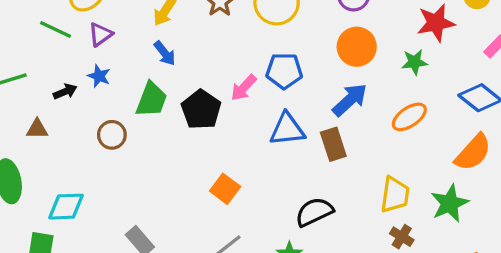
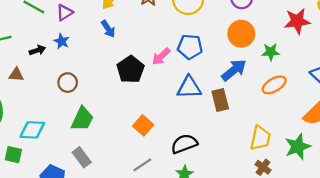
green star: (415, 62) -> (271, 52), moved
green trapezoid: (151, 100) -> (82, 119), moved
black semicircle: (314, 212) -> (184, 144), moved

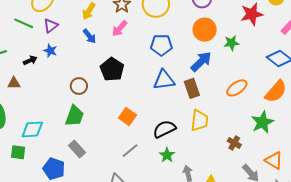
pink arrow: (161, 56) -> (120, 29), moved
brown circle: (68, 83) -> (79, 86), moved
orange ellipse: (274, 85) -> (237, 88), moved
yellow trapezoid: (260, 138) -> (199, 120), moved

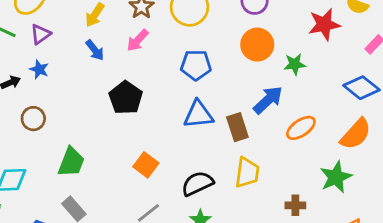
blue arrow: (201, 62) -> (268, 100), moved
brown circle: (79, 86) -> (33, 119), moved
brown cross: (234, 143) -> (295, 205), turned -32

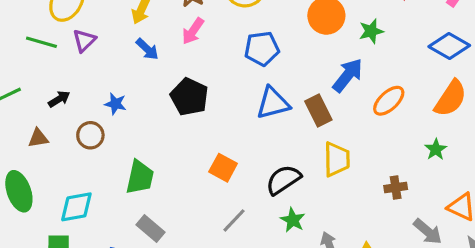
blue star: (39, 69) -> (115, 104), moved
green star: (336, 177) -> (436, 149), size x0.6

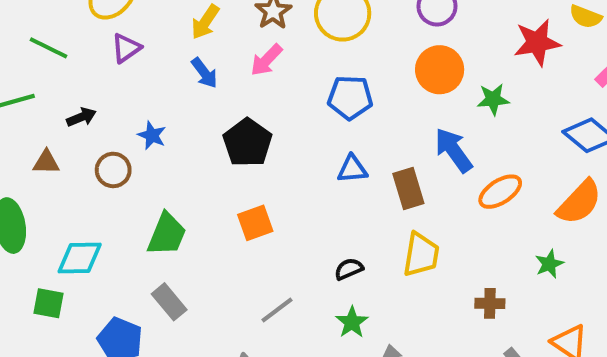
green line: (41, 42) -> (48, 48), moved
blue arrow: (348, 75) -> (453, 150), turned -84
blue triangle: (273, 103) -> (352, 169), size x0.7
orange square: (223, 168) -> (255, 223), moved, turned 32
black semicircle: (283, 180) -> (349, 269), size x0.6

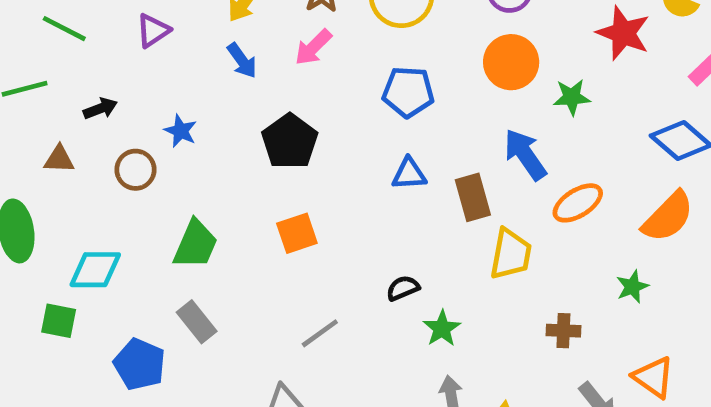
red star: (537, 42) -> (623, 33), turned 30
yellow trapezoid: (421, 255) -> (511, 254), moved
green star: (352, 322) -> (442, 328), moved

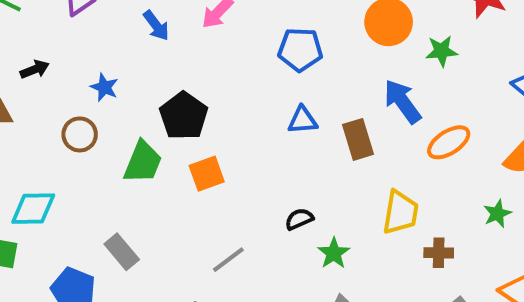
black pentagon: (290, 141) -> (184, 116), moved
brown circle: (136, 170) -> (80, 134), moved
green trapezoid: (195, 244) -> (143, 162), moved
yellow trapezoid: (511, 254) -> (400, 212), moved

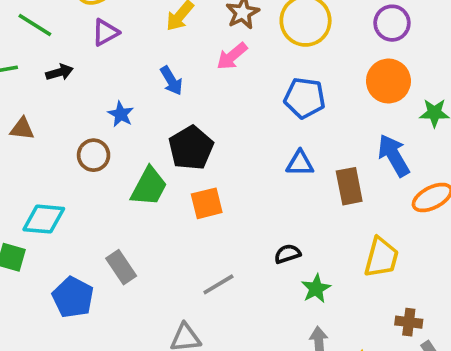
blue arrow: (156, 26) -> (171, 81), moved
black arrow: (35, 69) -> (59, 72), moved
brown cross: (439, 253) -> (409, 322), moved

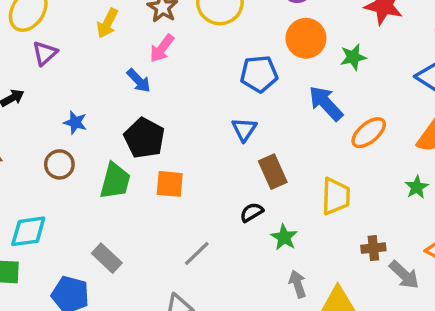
blue arrow: (171, 81) -> (139, 81), moved
blue pentagon: (305, 98) -> (259, 74), moved
blue triangle: (300, 163) -> (244, 129), turned -44
brown rectangle: (349, 186) -> (273, 172), moved
orange square: (207, 203) -> (170, 184), turned 32

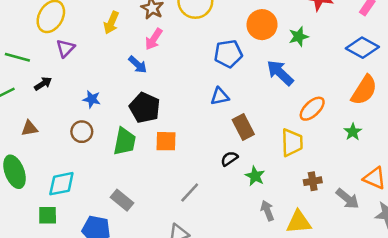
blue triangle: (244, 129) -> (220, 96), turned 48
orange ellipse: (369, 133) -> (312, 109), moved
brown cross: (373, 248) -> (313, 181), moved

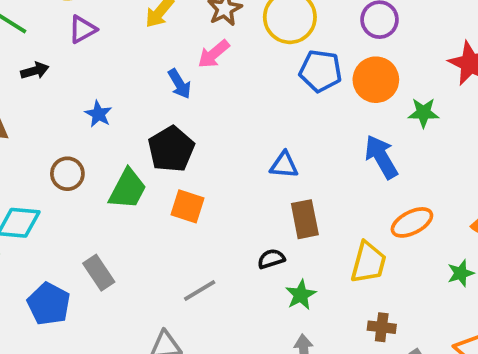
blue pentagon: (228, 54) -> (320, 71), moved
brown circle: (82, 132) -> (67, 174), moved

